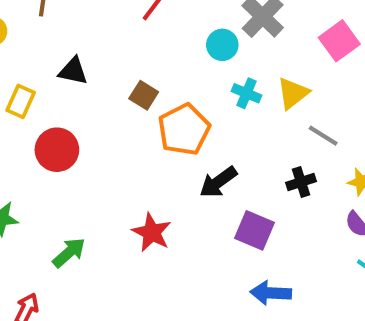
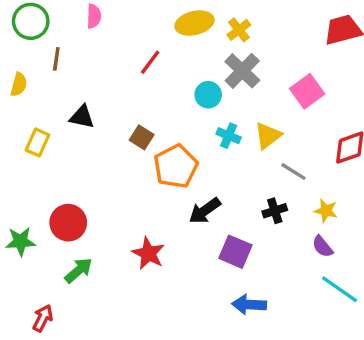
red circle: (57, 150) -> (68, 223), moved

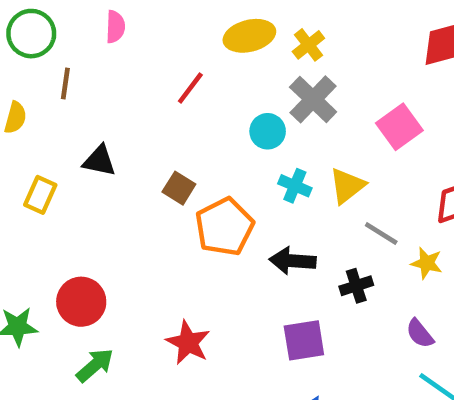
black arrow: (205, 211) -> (293, 261), moved, turned 40
yellow star: (326, 211) -> (427, 263), moved
purple square: (235, 252) -> (304, 340), turned -32

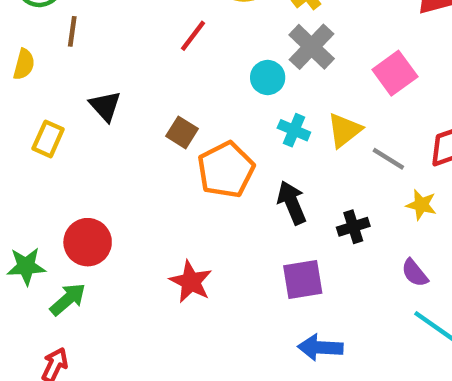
black triangle: (99, 161) -> (105, 106), turned 36
gray line: (381, 234) -> (388, 159), moved
black arrow: (293, 261) -> (292, 203), turned 63
green arrow: (95, 365) -> (68, 299), moved

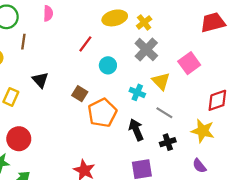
cyan circle: (268, 78) -> (108, 65), moved
yellow triangle: (344, 130) -> (161, 81), moved, turned -36
gray line: (388, 159) -> (164, 113), moved
yellow star: (421, 205) -> (203, 131), size x1.5
red circle: (88, 242) -> (19, 139), moved

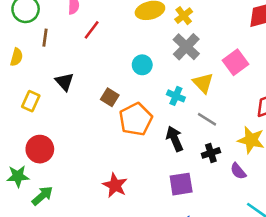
red line: (85, 44) -> (92, 30), moved
purple semicircle: (199, 166) -> (238, 171), moved

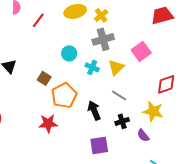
red line: (92, 30) -> (38, 20), moved
gray cross: (186, 47) -> (103, 39), turned 30
yellow triangle: (203, 83) -> (116, 67), turned 30
cyan cross: (176, 96) -> (92, 67), moved
red star: (115, 185) -> (48, 123), moved, turned -30

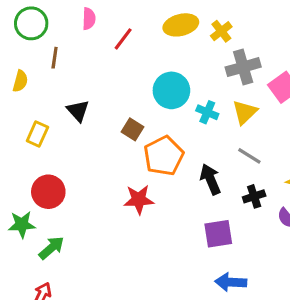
gray cross: (103, 39) -> (243, 67), moved
cyan circle: (69, 53) -> (171, 90), size x1.5

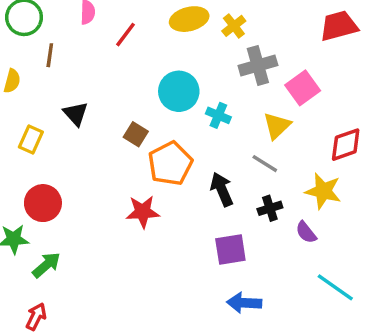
yellow triangle: (245, 112) -> (277, 126), moved

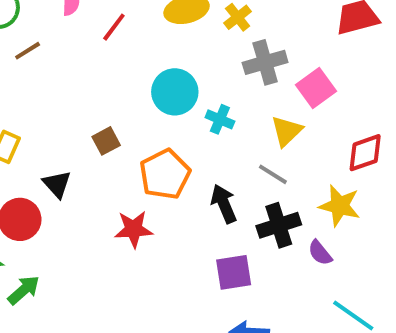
brown line: (50, 55) -> (28, 51), turned 50
black triangle: (76, 114) -> (57, 184), moved
brown square: (136, 134) -> (106, 141), moved, turned 30
black cross: (270, 208) -> (279, 225), size x1.5

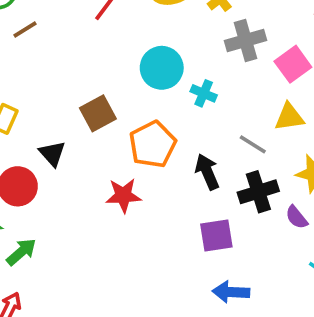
yellow triangle: (287, 131) -> (289, 117), moved, turned 36
brown square: (106, 141) -> (98, 113), size x1.4

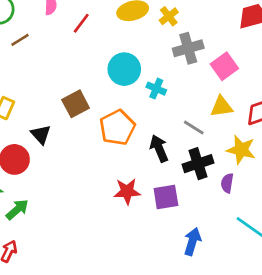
red star: (123, 195) -> (127, 191), moved
purple semicircle: (297, 217) -> (227, 183), turned 48
blue arrow: (231, 292) -> (192, 241), moved, turned 104

